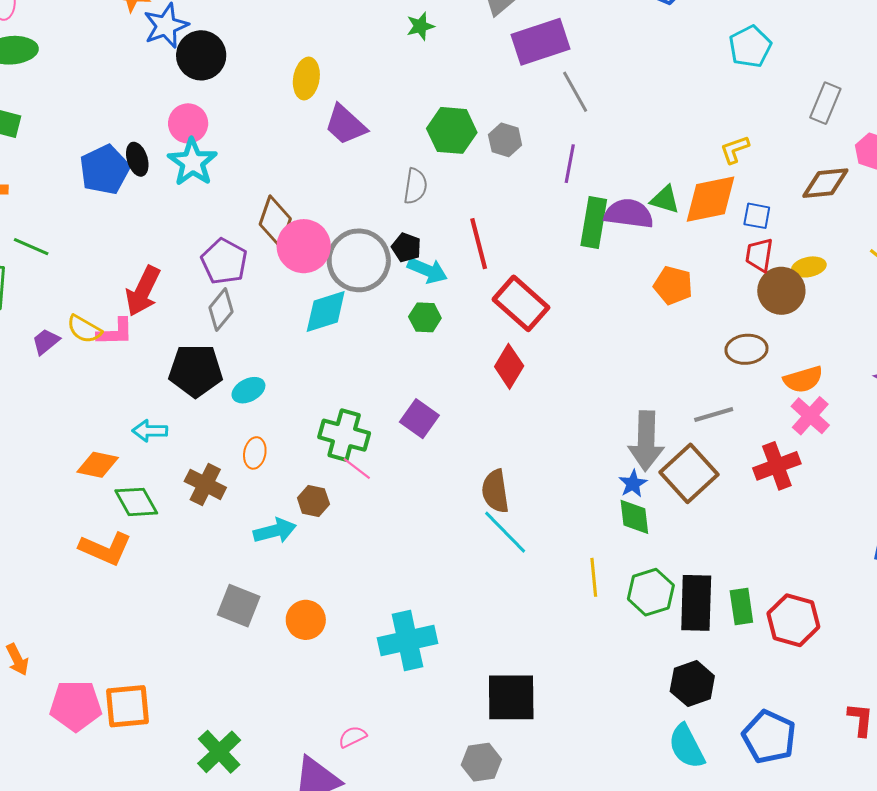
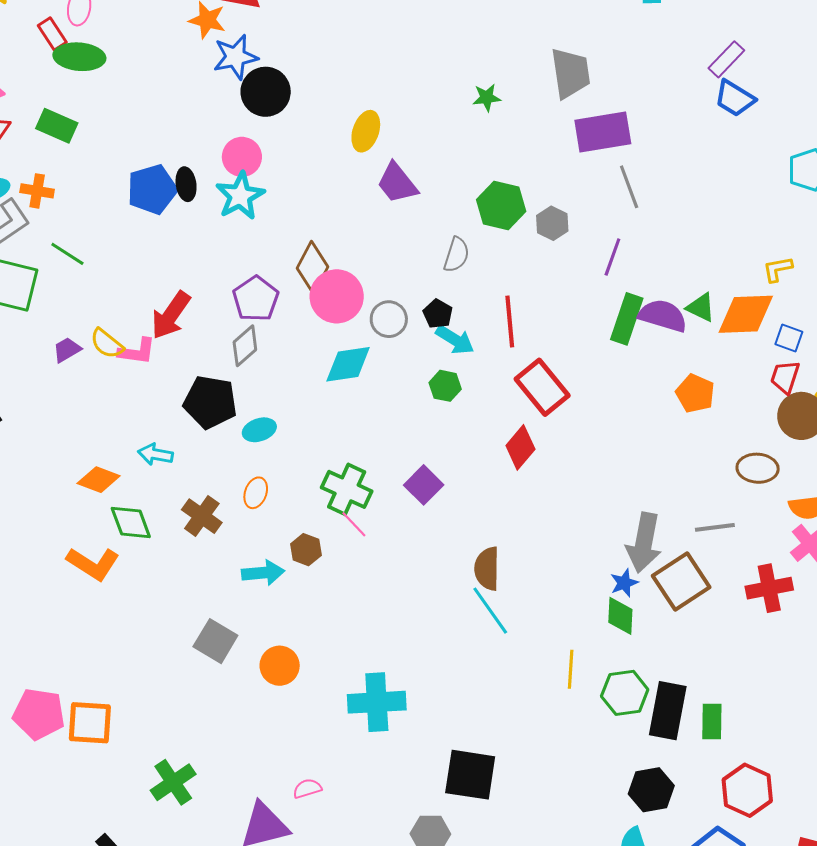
gray circle: (359, 260) -> (389, 319), size x0.6
red hexagon: (793, 620) -> (747, 790), moved

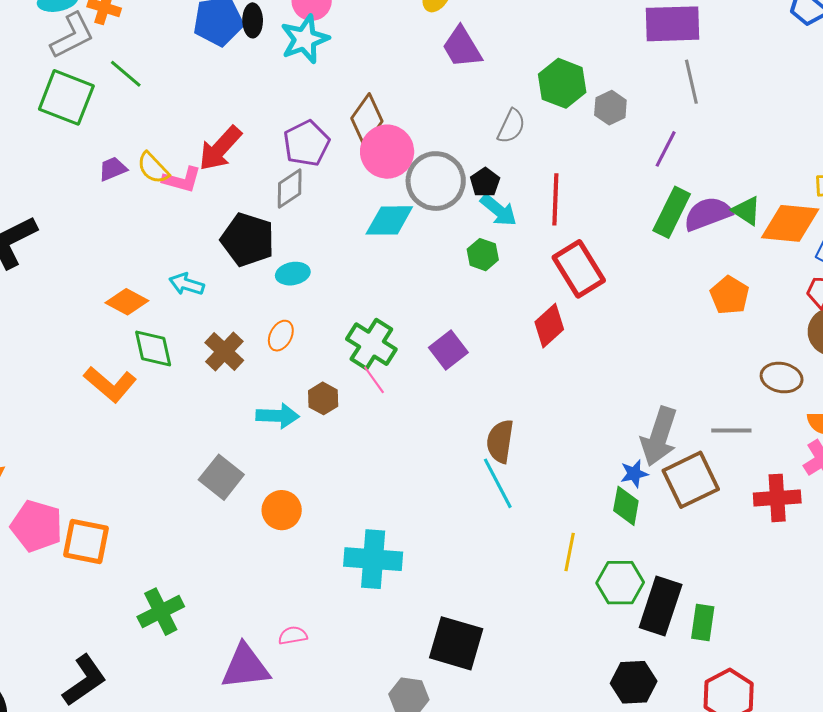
purple semicircle: (663, 316) -> (708, 214), turned -45
gray circle: (389, 319) -> (436, 181), size x1.6

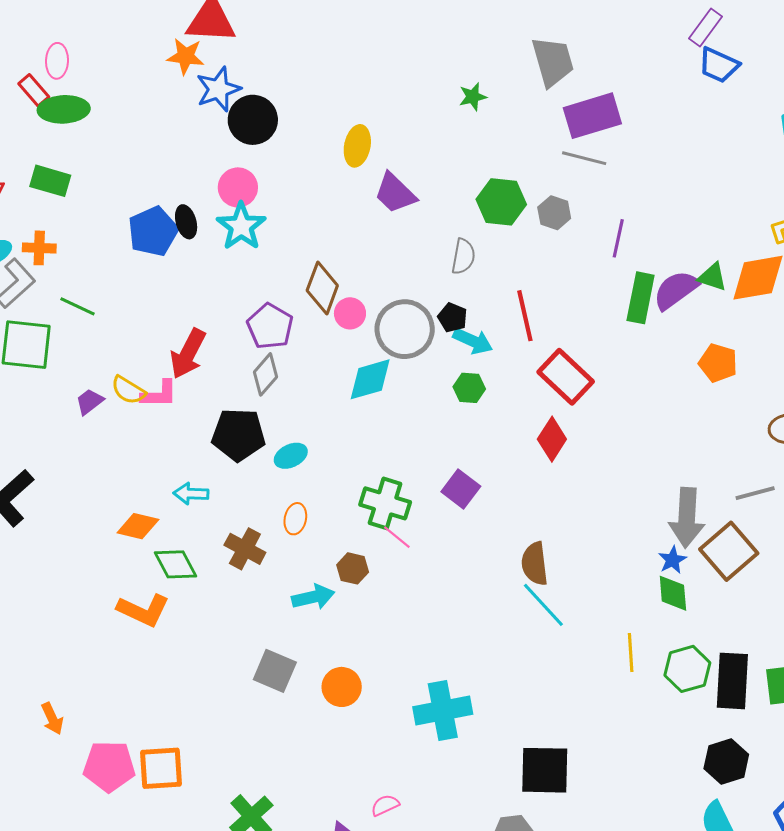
gray line: (691, 82) -> (584, 158), moved, turned -48
pink circle: (387, 152) -> (350, 313), size x0.6

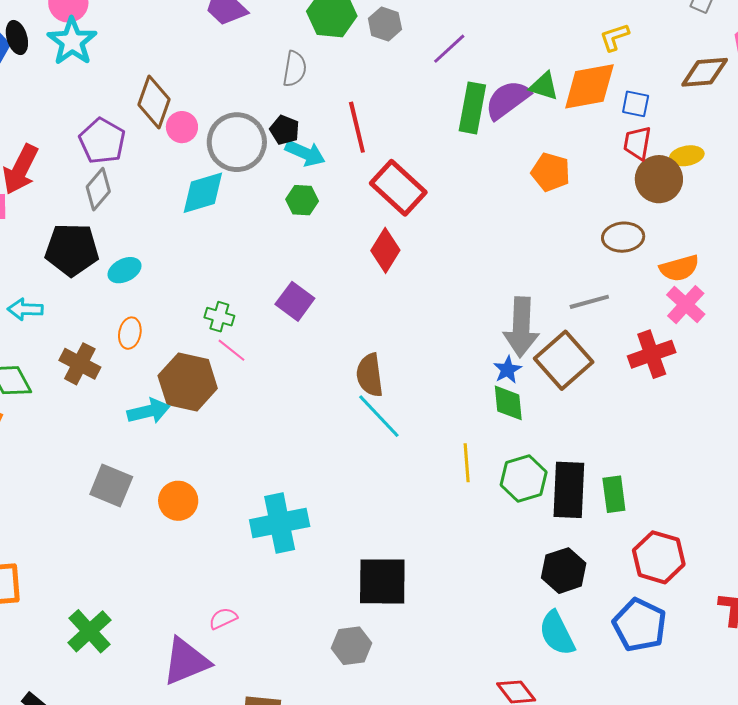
purple line: (618, 238) -> (449, 49), turned 36
green cross: (385, 503) -> (219, 317), size x0.6
brown hexagon: (353, 568) -> (188, 382), size x1.8

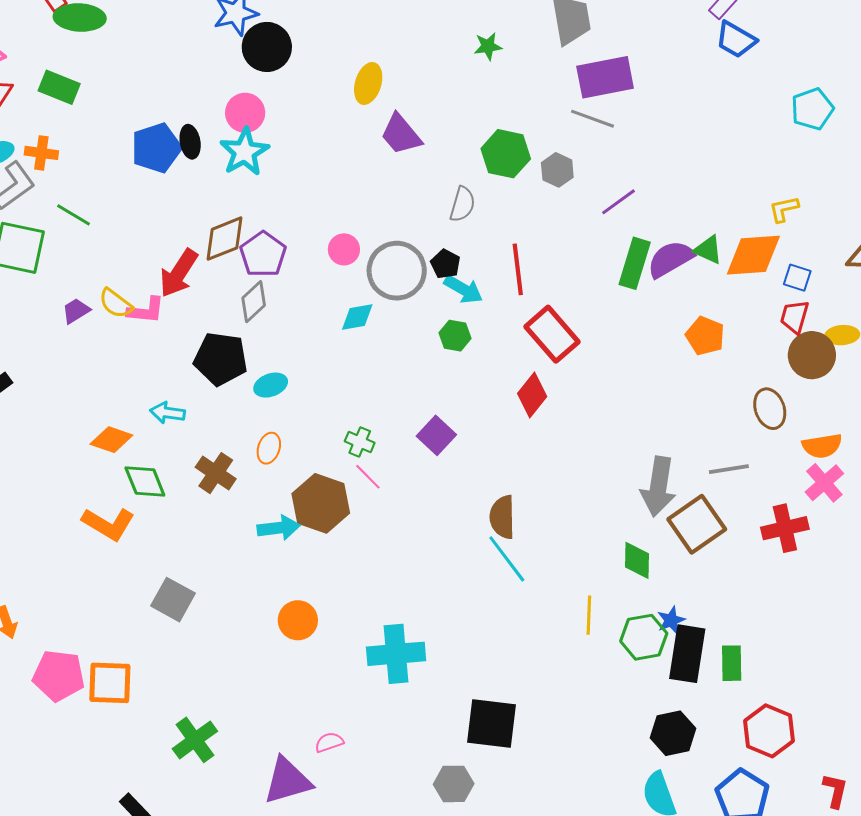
brown diamond: (154, 102) -> (224, 239), moved, turned 42
cyan diamond: (203, 193) -> (357, 317), size x0.7
brown ellipse: (623, 237) -> (770, 409), turned 69
blue star: (507, 370) -> (671, 620), moved
gray square: (111, 485) -> (173, 600), moved

